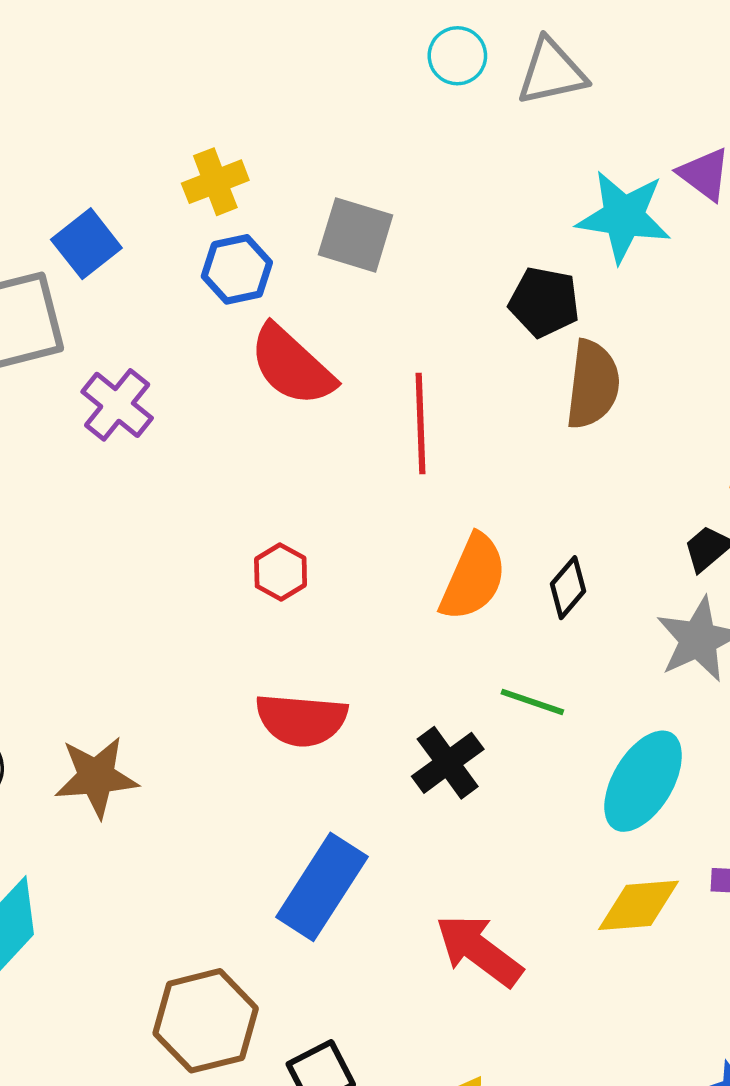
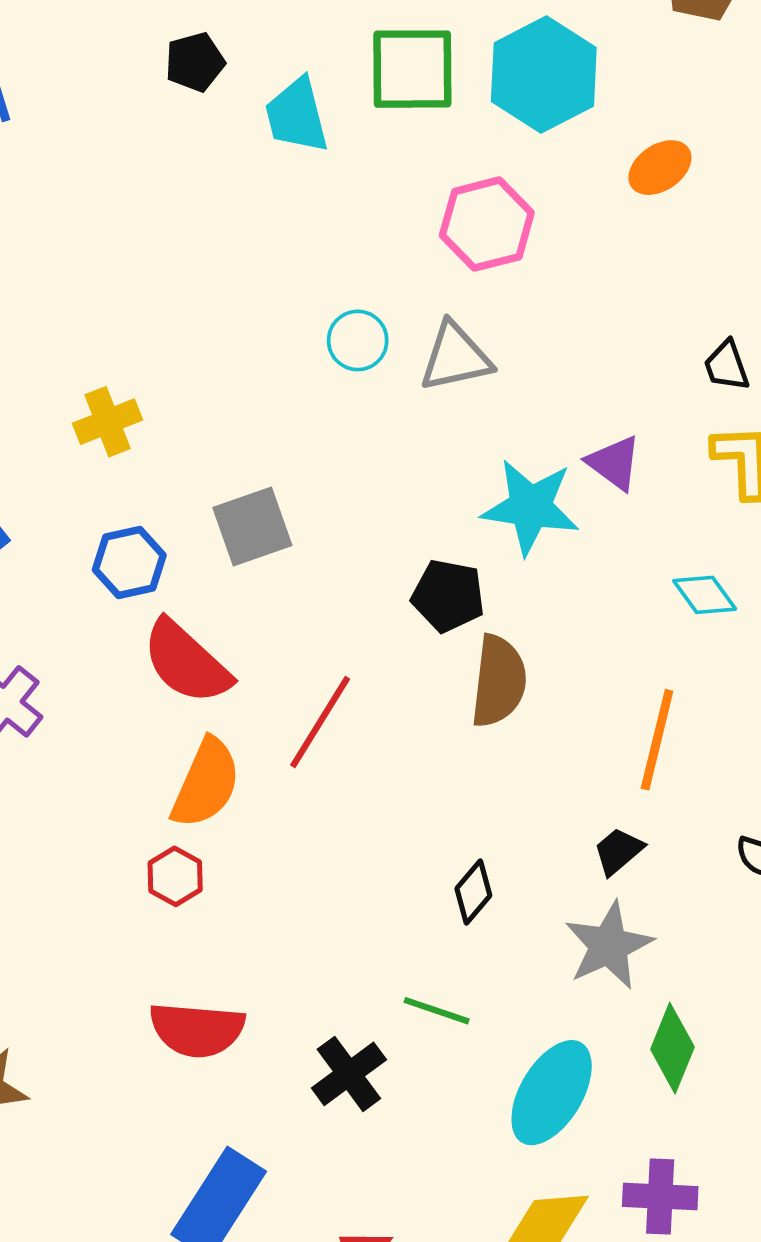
yellow cross: (215, 182) -> (107, 422), moved
gray square: (356, 235) -> (252, 526), turned -36
red line: (420, 424) -> (320, 722), turned 34
orange semicircle: (473, 578) -> (206, 783), moved

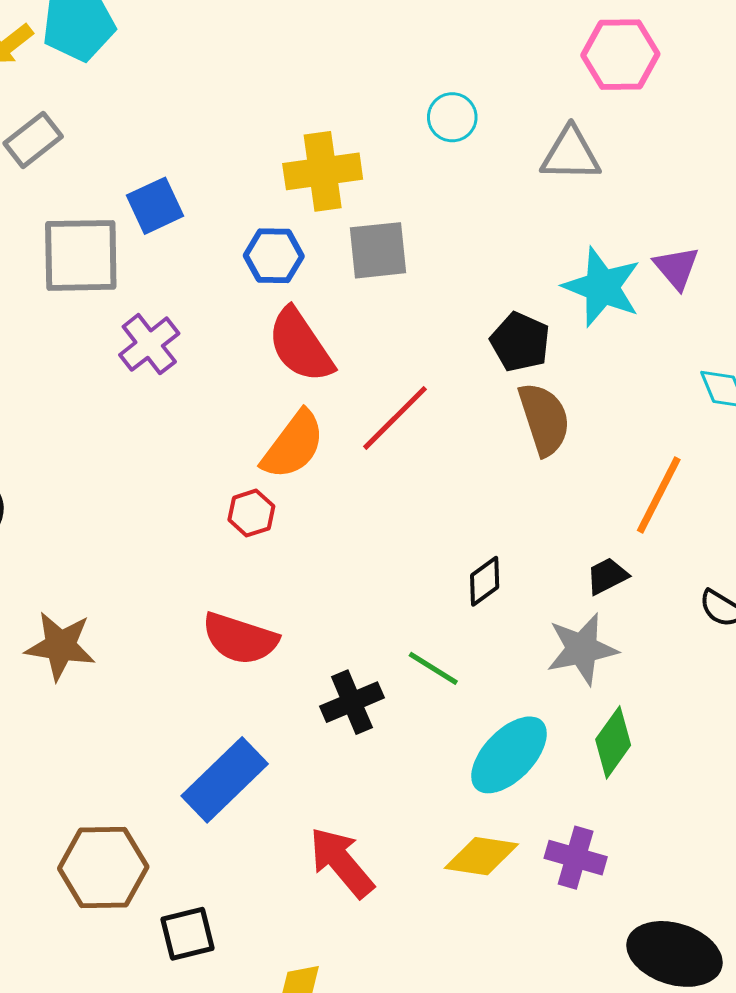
cyan circle: (358, 340) -> (452, 117), moved
yellow cross: (107, 422) -> (323, 171), moved, size x1.4
brown semicircle: (499, 681) -> (544, 419), turned -38

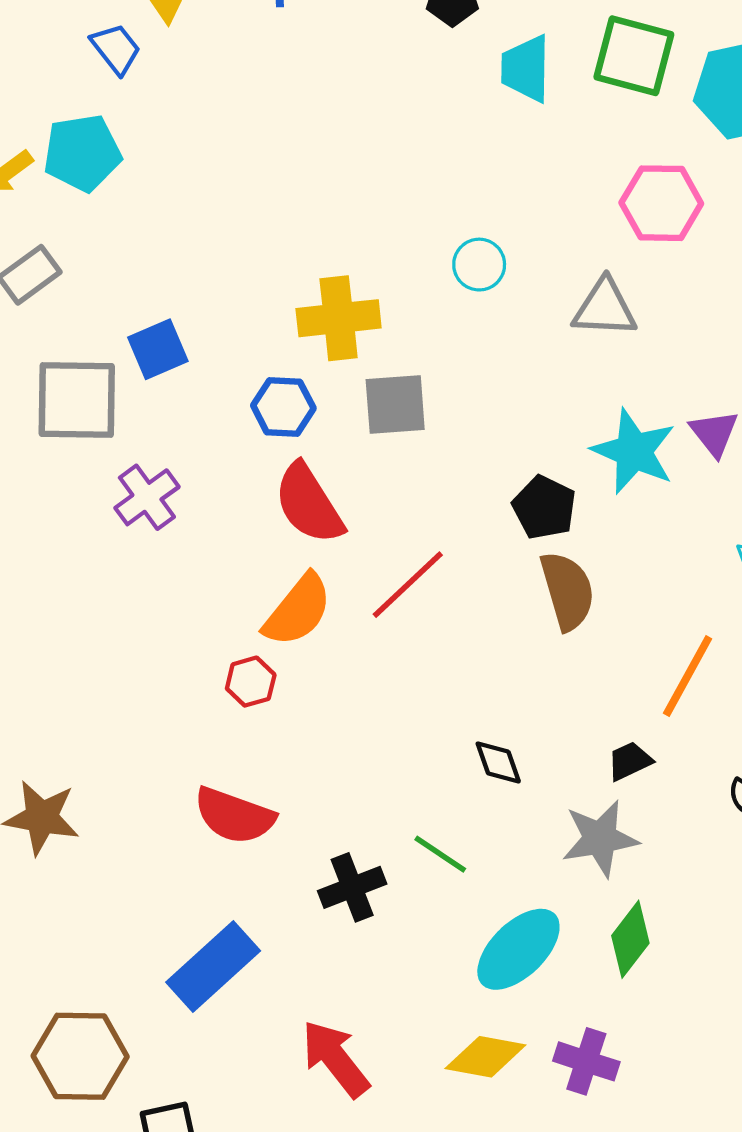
black diamond: (485, 581) -> (498, 763), turned -75

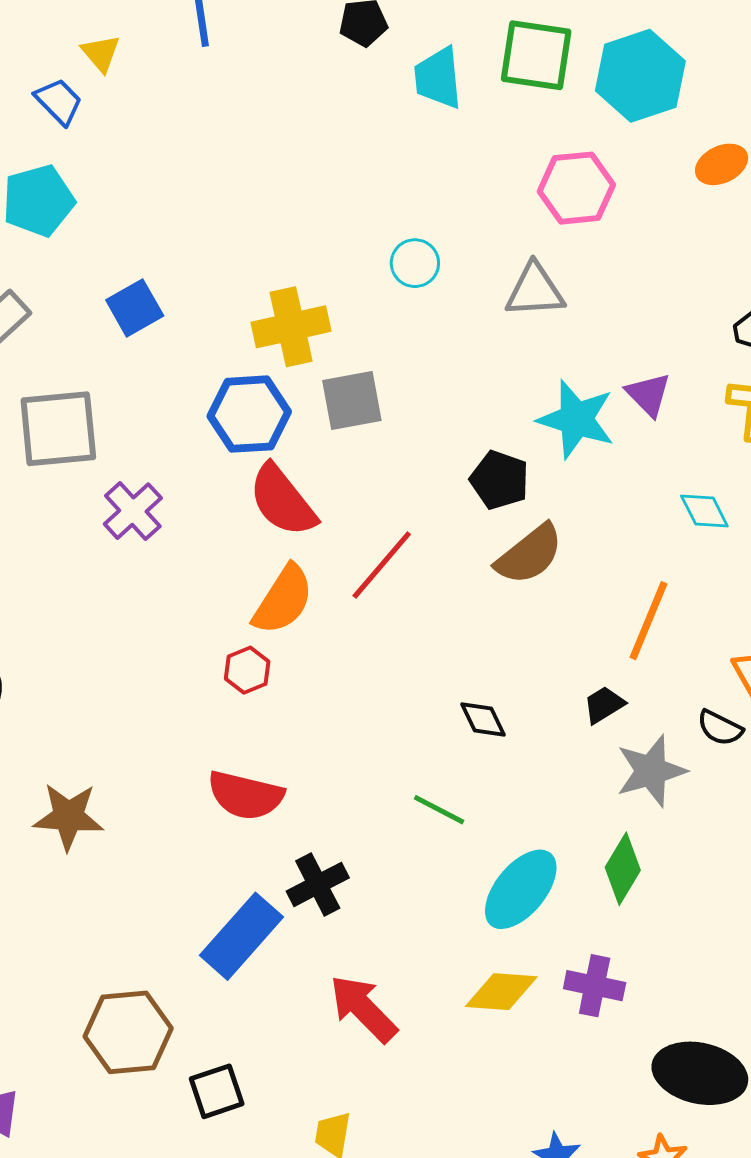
blue square: (158, 349) -> (135, 308), moved
blue hexagon: (283, 407) -> (249, 414), size x1.4
brown semicircle: (567, 591) -> (529, 554), turned 74
gray star: (600, 838) -> (651, 771), moved
black cross: (352, 887) -> (318, 884), moved

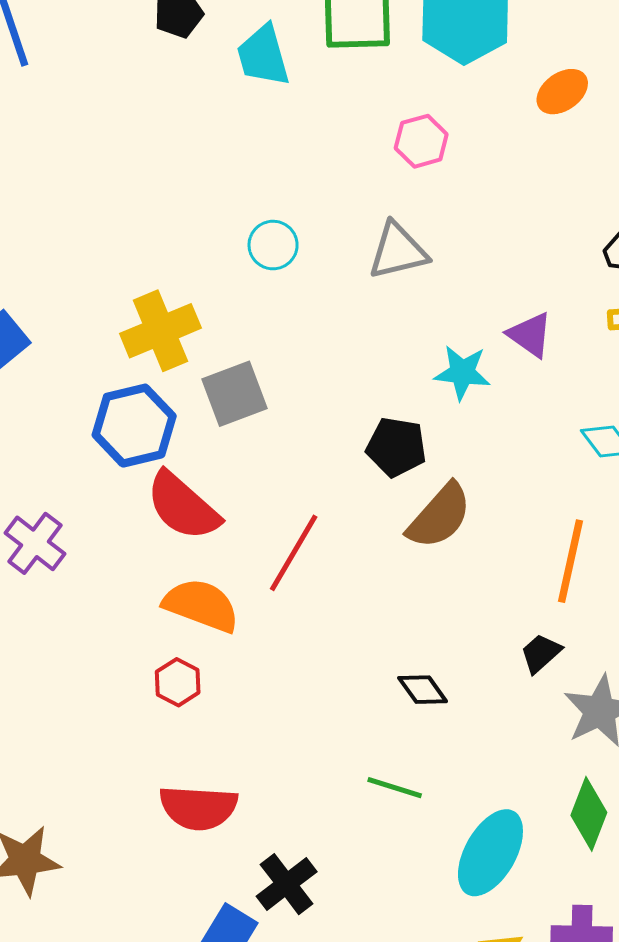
pink hexagon: (576, 188) -> (421, 141), size x0.7
cyan star: (576, 419) -> (462, 373), size x0.7
orange semicircle: (283, 600) -> (201, 605), turned -92

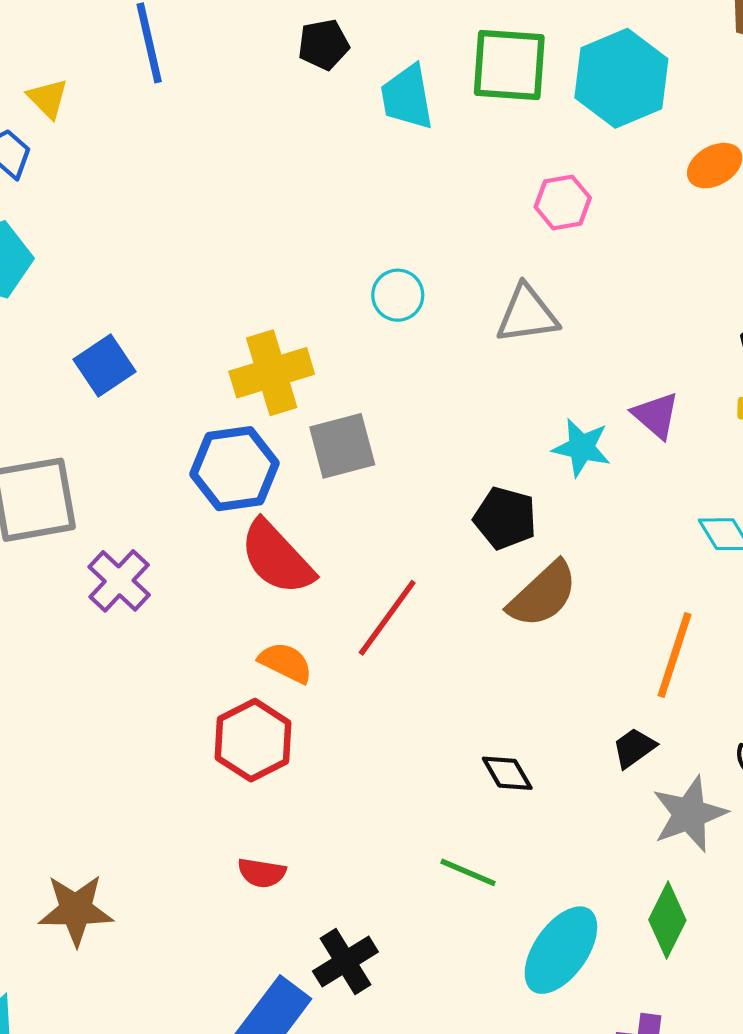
orange semicircle: (201, 605) -> (286, 663), size x0.7
red hexagon: (178, 682) -> (253, 740), size x1.6
red semicircle: (198, 808) -> (262, 873), size x0.6

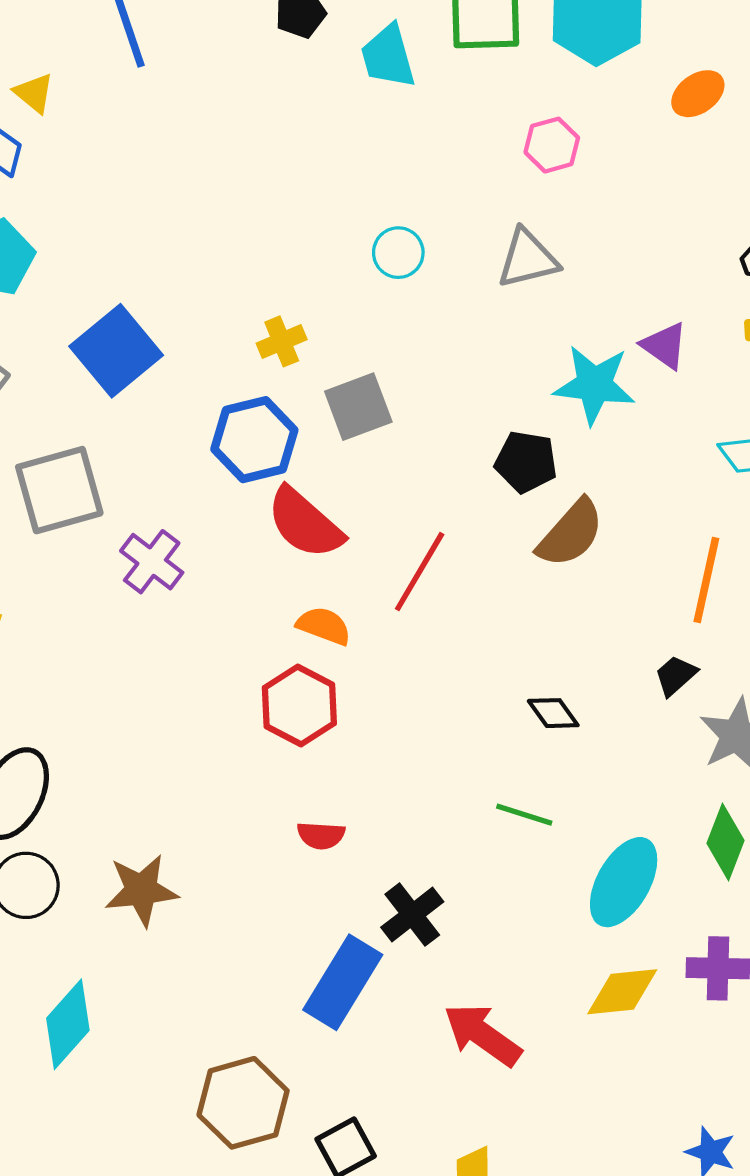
blue square: (104, 366) -> (116, 351), size x1.5
yellow cross: (272, 373) -> (282, 341), size x0.6
cyan star: (581, 448) -> (594, 385), size x1.4

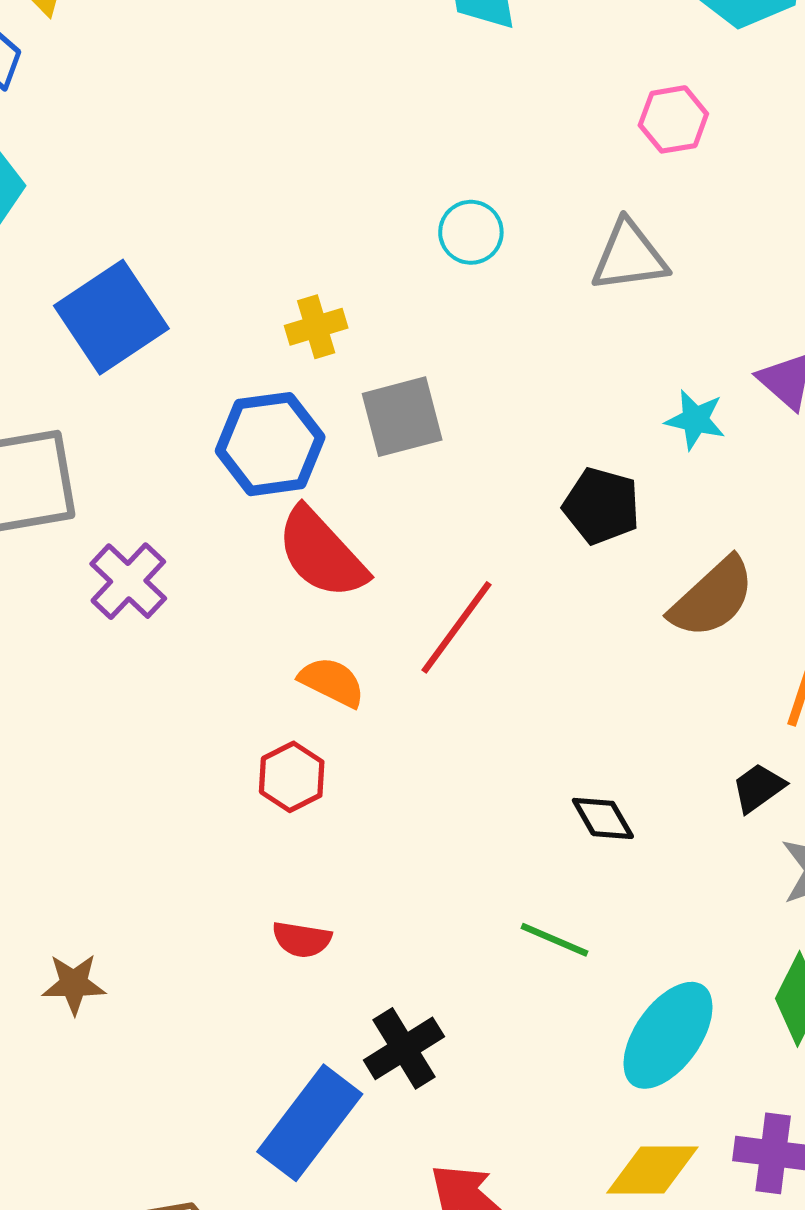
cyan star: (594, 385) -> (695, 420), size x0.6
brown semicircle: (571, 533) -> (712, 598), moved
red hexagon: (299, 706) -> (292, 777), size x0.7
brown star: (141, 890) -> (74, 984), size x0.7

